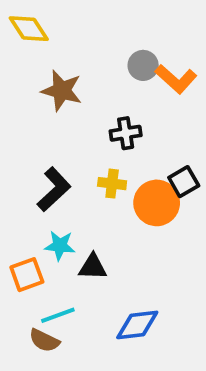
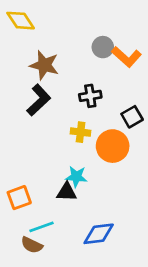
black square: (184, 182) -> (132, 117), moved
black L-shape: (54, 189) -> (39, 100), moved
cyan star: (60, 246) -> (76, 177), moved

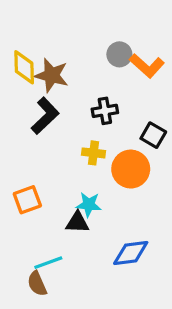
yellow diamond: (21, 21) -> (24, 67), moved, turned 32
black square: (132, 117) -> (153, 135), turned -30
orange square: (19, 198) -> (27, 200), moved
blue diamond: (99, 234) -> (131, 253), moved
brown semicircle: (32, 245) -> (37, 284), turned 40

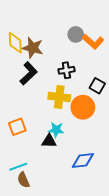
yellow cross: (94, 153) -> (59, 97), size x1.5
cyan line: (48, 263) -> (18, 167), moved

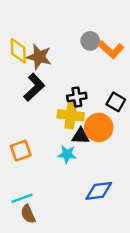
black cross: (66, 70) -> (77, 97), moved
black triangle: (49, 141) -> (80, 136), moved

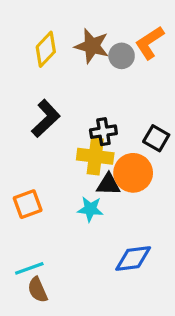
orange L-shape: (111, 49) -> (150, 43), moved, turned 105
yellow diamond: (18, 51) -> (46, 49), moved, turned 45
brown star: (39, 57) -> (92, 46), moved

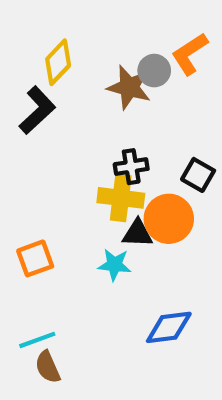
brown star: (92, 46) -> (129, 87), moved
black L-shape: (46, 118) -> (37, 110), moved

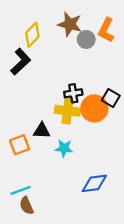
orange L-shape: (190, 54) -> (106, 30), turned -30
brown star: (129, 87) -> (70, 24), moved
orange circle: (169, 219) -> (94, 108), moved
black triangle: (137, 233) -> (42, 131), moved

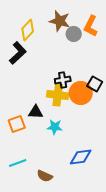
brown semicircle: (27, 206) -> (45, 176), moved, turned -42

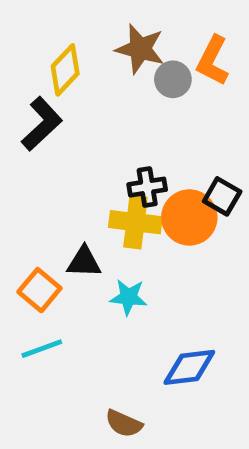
orange square: (17, 124) -> (39, 290), turned -30
cyan line: (18, 163) -> (42, 349), moved
brown semicircle: (45, 176) -> (124, 424), moved

